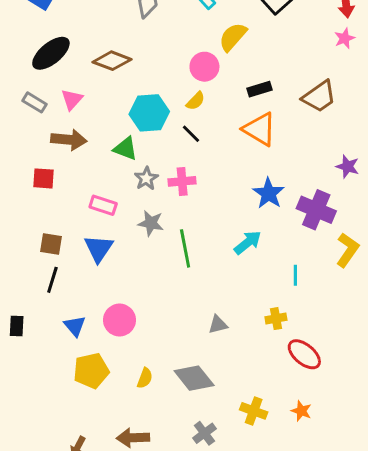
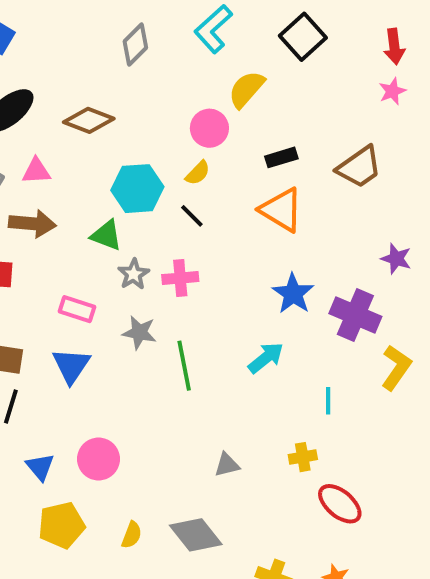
pink triangle: (72, 99) -> (36, 171), turned 45

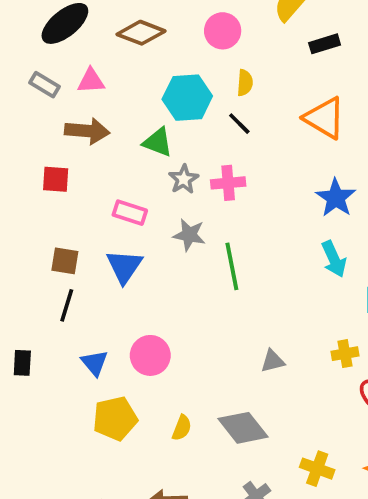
pink circle: (209, 128) -> (223, 31), moved
black rectangle: (281, 157) -> (325, 44), moved
yellow semicircle: (198, 173) -> (245, 83), turned -40
cyan arrow: (266, 358) -> (334, 259), moved, turned 105

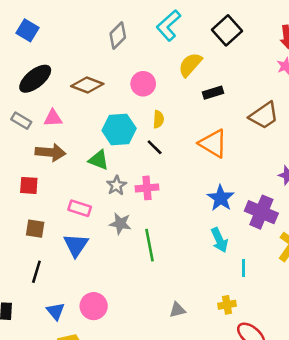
brown square: (65, 261) -> (35, 229), moved

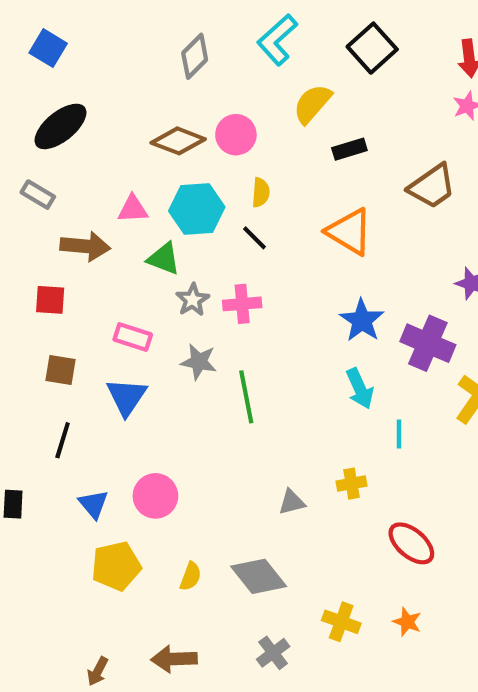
brown diamond: (87, 85) -> (178, 141), moved
pink triangle: (53, 118) -> (133, 209), moved
yellow cross: (227, 305) -> (352, 484), moved

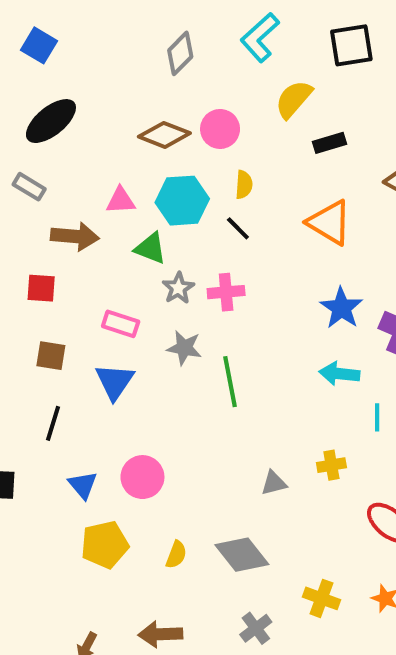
black square: (372, 48) -> (351, 45), turned 33
cyan arrow: (360, 389) -> (339, 374), turned 120

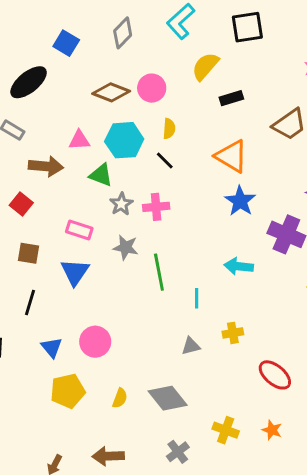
blue square: (39, 45) -> (66, 43), moved
red square: (41, 288) -> (21, 204), turned 35
blue star: (341, 308) -> (240, 201), moved
cyan line: (377, 417) -> (197, 298), moved

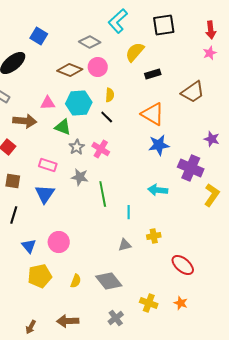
gray diamond: (123, 33) -> (90, 42), moved, turned 75
blue star: (240, 201) -> (159, 145), turned 30
pink cross: (156, 207) -> (101, 149), turned 36

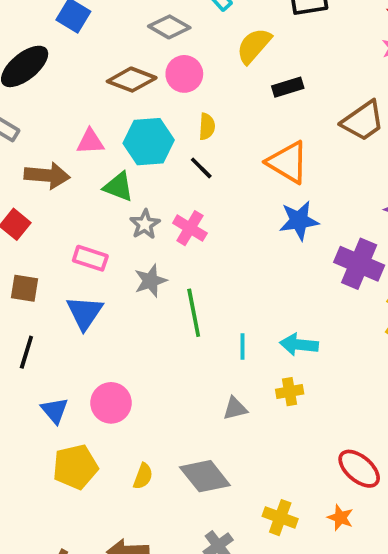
gray star: (80, 177) -> (150, 281), turned -30
cyan arrow: (158, 190) -> (299, 345), moved
red ellipse: (183, 265) -> (359, 469), moved

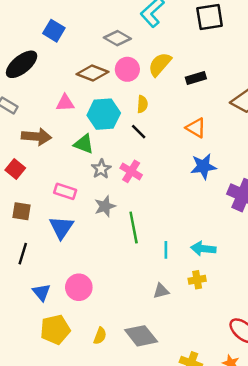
yellow semicircle: (254, 46) -> (160, 64), moved
pink triangle: (90, 142) -> (65, 103), moved
orange triangle: (288, 162) -> (196, 128), size x0.7

